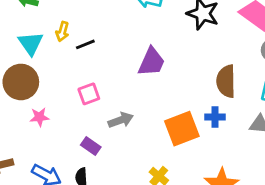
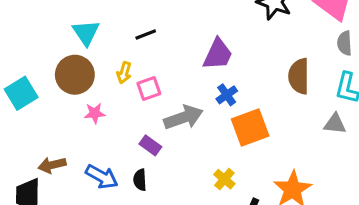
yellow arrow: (62, 32) -> (124, 73), moved
blue cross: (215, 117) -> (227, 95), moved, turned -36
gray arrow: (121, 120) -> (183, 117), size x1.4

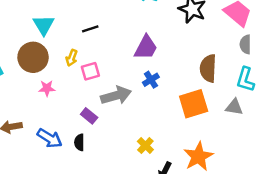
orange square: (250, 127) -> (194, 104), moved

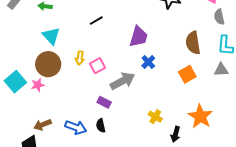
black line: (90, 29) -> (96, 21), moved
pink star: (47, 88) -> (38, 85), moved
orange square: (194, 104) -> (187, 74), size x0.7

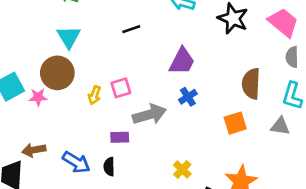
yellow arrow: (80, 58) -> (94, 95), moved
purple rectangle: (104, 102) -> (120, 137), turned -40

